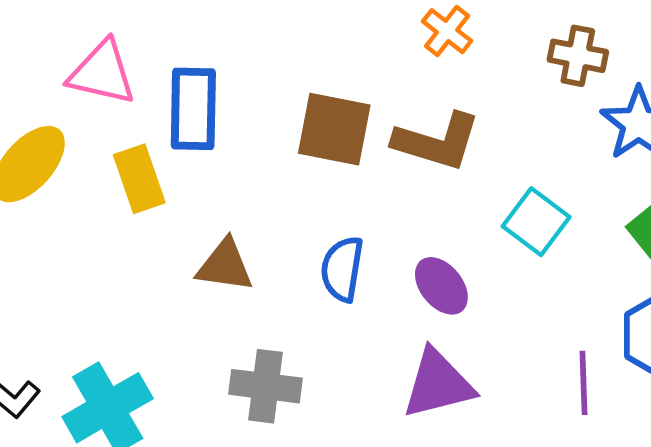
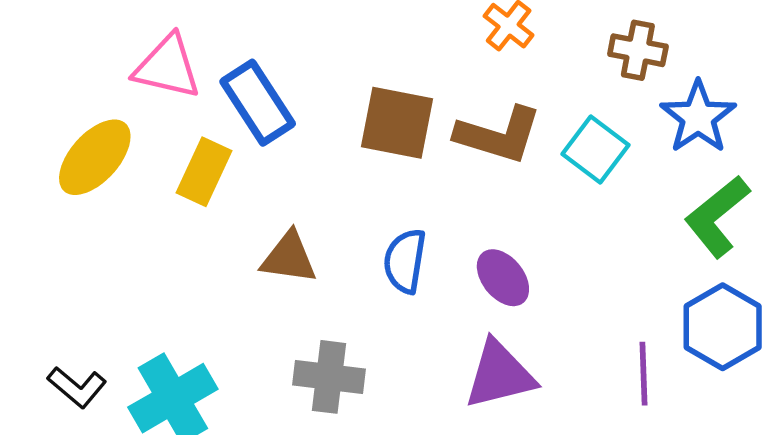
blue rectangle: (193, 109) -> (258, 103), turned -34
yellow rectangle: (139, 179) -> (204, 172), turned 44
cyan square: (536, 222) -> (596, 149), moved

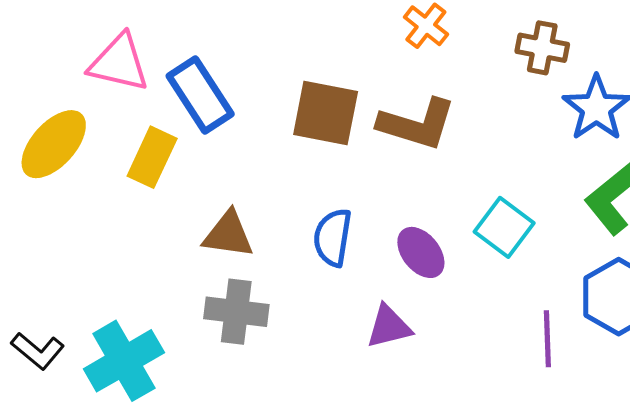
cyan square: (596, 149) -> (504, 227), moved
purple triangle: (500, 375) -> (389, 327), moved, size x0.7
gray cross: (329, 377) -> (236, 312), moved

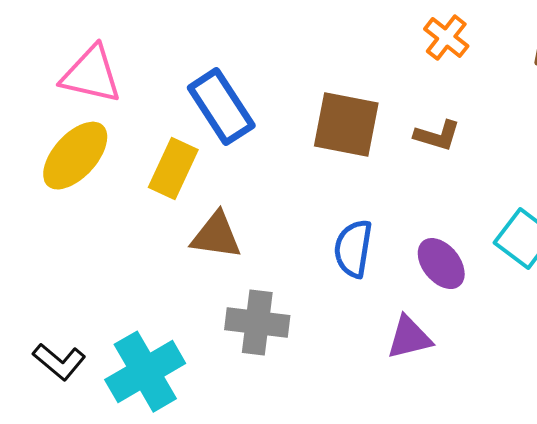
pink triangle: (119, 63) -> (91, 75), moved
brown L-shape: (417, 124) -> (437, 136), size x0.6
brown triangle: (228, 234) -> (216, 236), moved

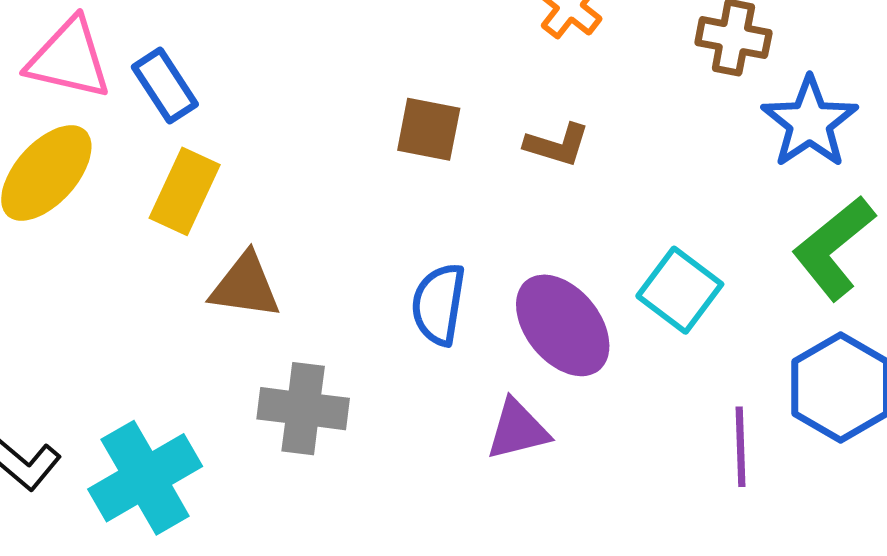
blue rectangle: (221, 107) -> (165, 86), moved, size x0.7
brown square: (346, 125) -> (429, 129), size x0.7
purple ellipse: (441, 264) -> (563, 325), size x1.4

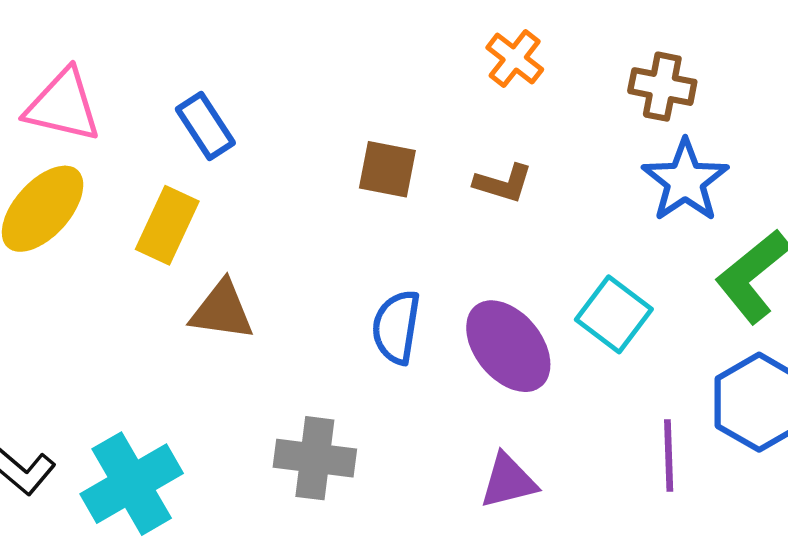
blue rectangle: (165, 86) -> (205, 126), moved
blue star: (810, 122) -> (685, 181), moved
gray cross: (303, 409) -> (315, 458), moved
purple triangle: (518, 430) -> (508, 481), moved

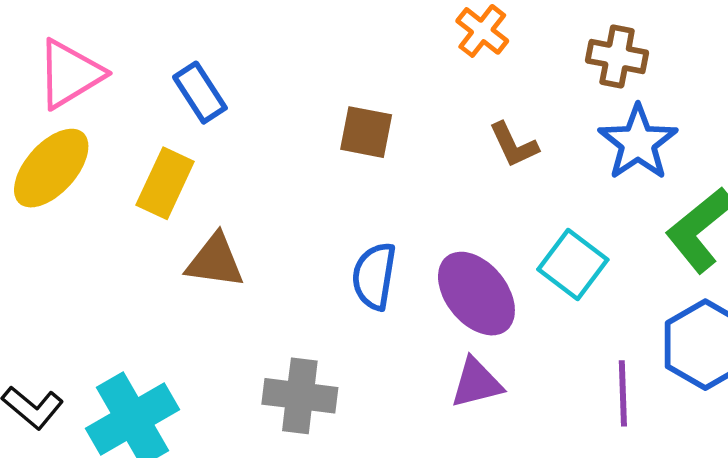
pink triangle: (63, 106) -> (70, 74), turned -44
brown L-shape: (503, 183) -> (514, 145), moved, turned 48
purple triangle: (508, 481) -> (476, 383), moved

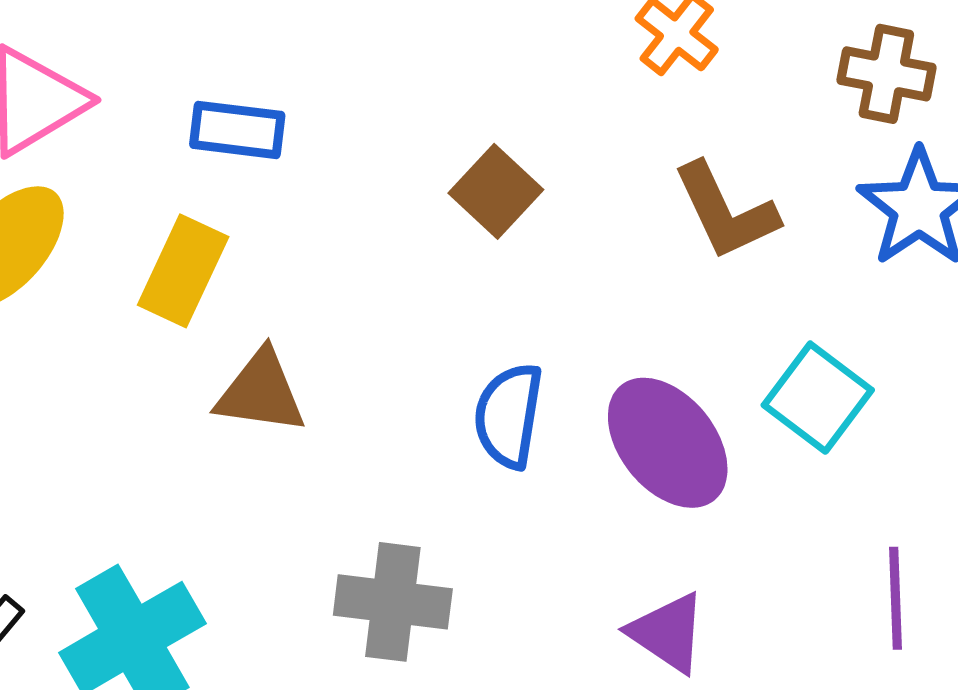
blue rectangle: (200, 93) -> (237, 130), turned -50
brown square: (366, 132) -> (496, 191), turned 32
brown L-shape: (514, 145) -> (726, 211), size x1.4
purple triangle: (476, 383) -> (668, 633), moved, turned 48

